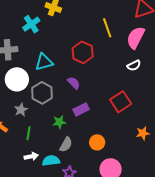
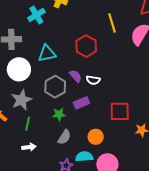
white semicircle: (134, 66) -> (93, 80), moved, turned 32
gray hexagon: (42, 93) -> (55, 87), moved
red square: (121, 102) -> (120, 111), moved, turned 30
gray star: (21, 110) -> (21, 100), size x1.5
cyan semicircle: (51, 161) -> (84, 157), moved

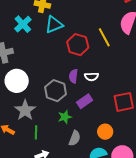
yellow line: (112, 23) -> (104, 37), moved
cyan triangle: (47, 54) -> (54, 25), moved
purple semicircle: (76, 76) -> (73, 76), turned -120

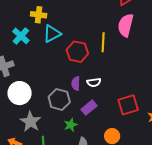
yellow line: (104, 37) -> (103, 42), turned 36

